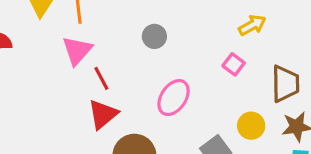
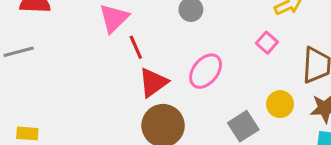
red triangle: (103, 114) -> (153, 82), moved

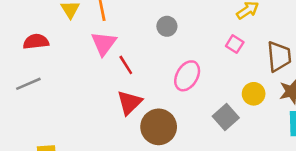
red triangle: (153, 82) -> (129, 103), moved

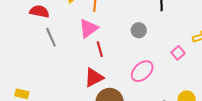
pink square: (235, 44) -> (178, 53), moved
gray line: (28, 84) -> (51, 37), moved, turned 72

